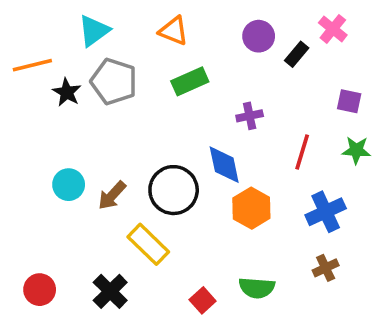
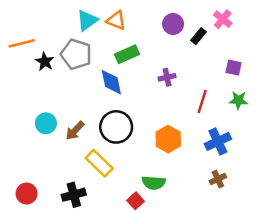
cyan triangle: (94, 31) -> (87, 20), moved
blue diamond: (224, 165) -> (111, 82), moved
green semicircle: (257, 288) -> (154, 183), moved
black cross: (110, 291) -> (74, 195), turned 30

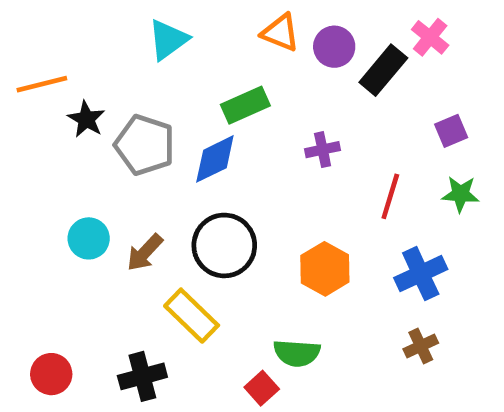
orange triangle: (116, 20) -> (280, 33), moved
black rectangle: (198, 36) -> (383, 70), size x1.5
gray pentagon: (76, 54) -> (145, 145), moved
purple square: (234, 68) -> (451, 131), turned -35
blue diamond: (111, 82) -> (215, 159), turned 76

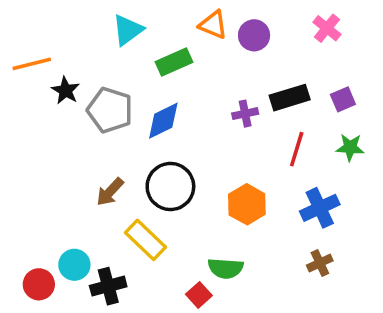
black rectangle: (383, 70) -> (290, 98), moved, turned 33
green rectangle: (245, 105) -> (174, 62), moved
cyan circle: (89, 238) -> (74, 265), moved

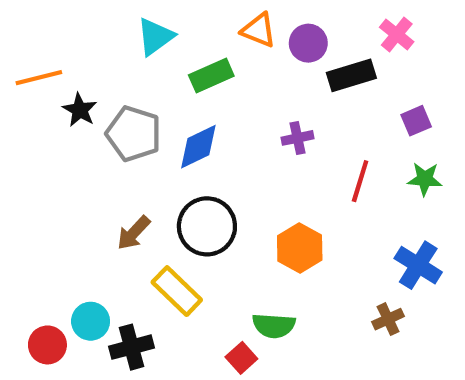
black rectangle: (290, 98) -> (351, 75), moved
blue cross: (320, 208) -> (418, 265), moved, turned -33

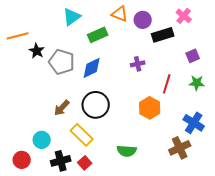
orange hexagon: (300, 248) -> (150, 108), moved
brown cross: (388, 319) -> (180, 148), size x1.5
cyan circle: (91, 321) -> (42, 140), moved
red square: (241, 358) -> (85, 163), moved

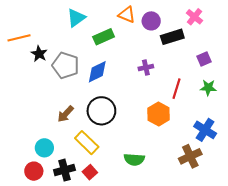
red circle: (22, 160) -> (34, 171), moved

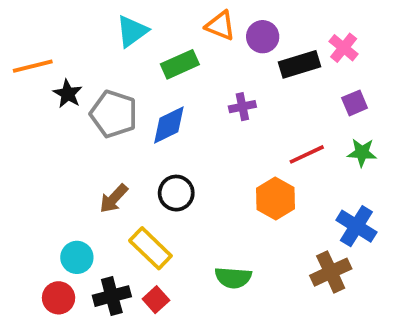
pink cross: (194, 17) -> (344, 48), moved
purple cross: (146, 67) -> (242, 107), moved
red line: (177, 89) -> (307, 154), turned 48
black circle: (101, 111) -> (176, 193), size x0.7

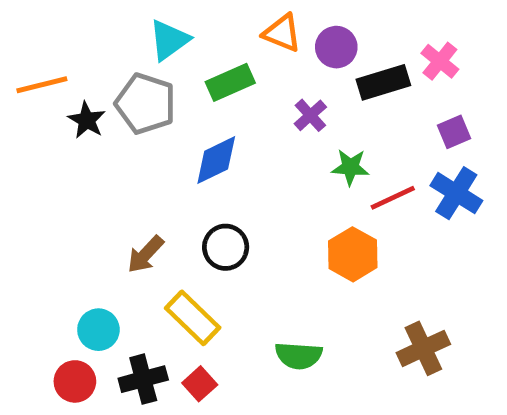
purple cross: (242, 107) -> (310, 115), moved, turned -30
gray pentagon: (114, 114) -> (146, 104), moved
green star: (362, 153) -> (350, 167), moved
blue cross: (356, 226) -> (456, 193), moved

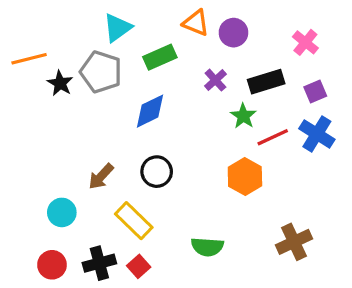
black rectangle: (383, 82) -> (266, 82), moved
green star: (350, 167) -> (243, 116), turned 30
cyan circle: (98, 330) -> (62, 212), moved

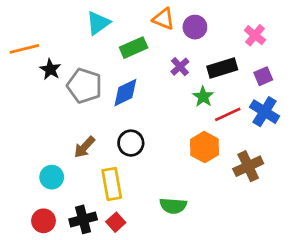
gray pentagon: (101, 72) -> (84, 86), moved
yellow rectangle: (134, 221) -> (112, 184), turned 36
brown cross: (294, 242) -> (248, 166), moved

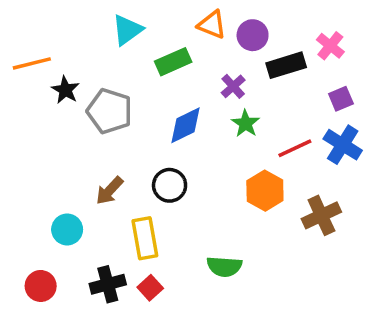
black rectangle: (222, 68) -> (286, 65), moved
blue diamond: (125, 93) -> (185, 125), moved
green star: (203, 97) -> (246, 123), moved
red circle: (44, 221) -> (41, 286), moved

